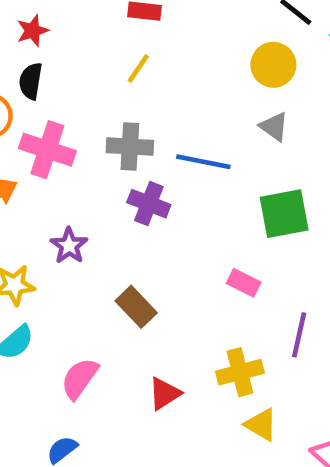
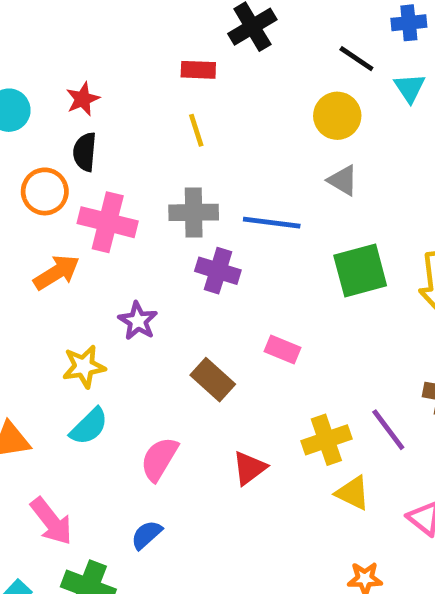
yellow line: (138, 68) -> (196, 130), turned -48
pink rectangle: (244, 283) -> (283, 350), moved
purple line: (299, 335) -> (388, 430), moved, turned -45

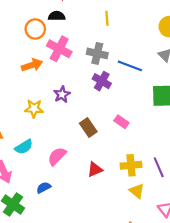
black semicircle: (85, 152) -> (57, 16), turned 70
cyan semicircle: (89, 426) -> (24, 147), moved

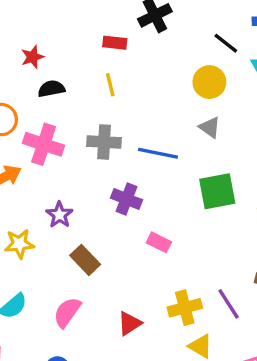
black semicircle: (57, 16) -> (51, 89), moved
purple cross: (102, 81) -> (127, 199), moved
brown rectangle: (88, 128) -> (85, 260), moved

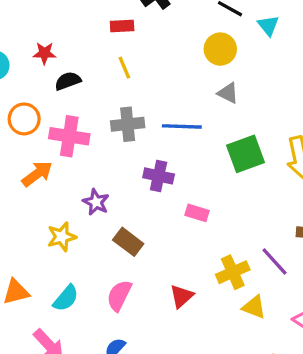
red star: (33, 57) -> (44, 53), turned 30

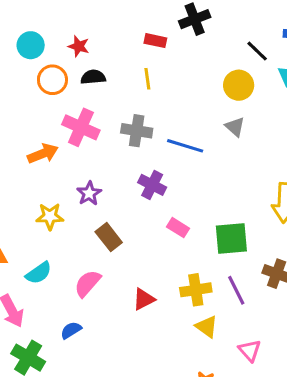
orange circle: (24, 119) -> (52, 80), moved
green square: (245, 154) -> (231, 239), moved

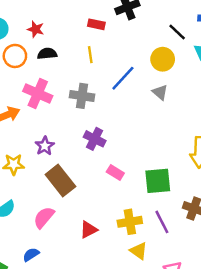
blue line: (185, 146) -> (123, 78), moved, turned -64
brown rectangle: (109, 237) -> (60, 180), size x1.4

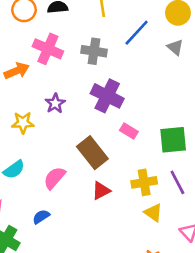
purple cross: (95, 139) -> (107, 96), size x1.4
brown rectangle: (60, 180) -> (92, 153), moved

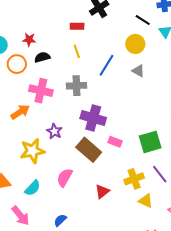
yellow star: (23, 123) -> (32, 151), size x1.4
brown rectangle: (92, 153) -> (89, 150), moved
pink semicircle: (54, 178) -> (65, 178), moved

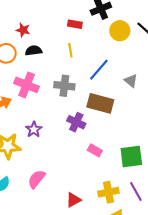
yellow circle: (135, 44) -> (120, 31), moved
purple cross: (93, 118) -> (76, 122), size x0.7
brown rectangle: (89, 150) -> (100, 103), moved, turned -35

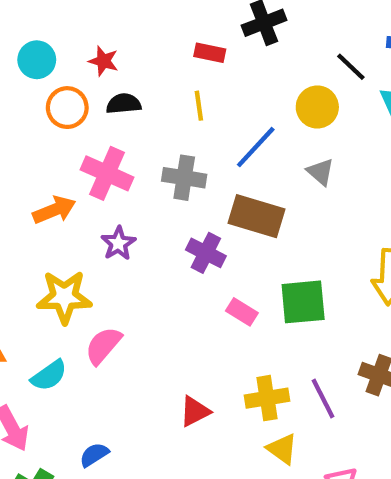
yellow circle: (120, 31) -> (317, 107), moved
purple star: (34, 129) -> (118, 243), moved
green square: (131, 156) -> (303, 302), moved
pink semicircle: (37, 179) -> (103, 346), moved

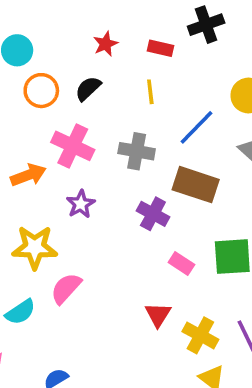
red star: (103, 61) -> (105, 44), moved, turned 30
black semicircle: (124, 104) -> (88, 89), turned -40
yellow cross: (267, 398) -> (200, 335), turned 36
red triangle: (195, 411) -> (158, 315), moved, turned -32

